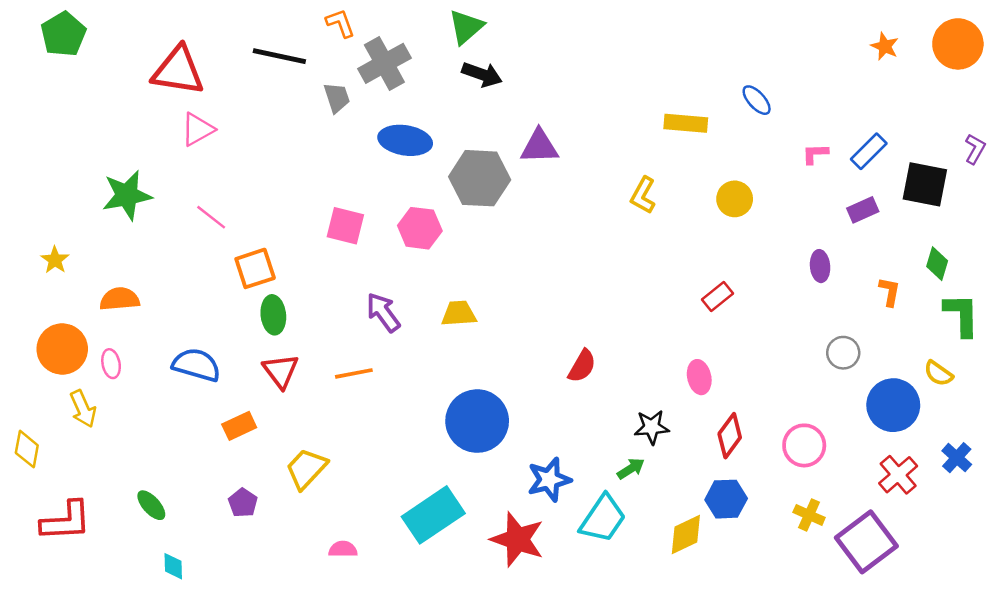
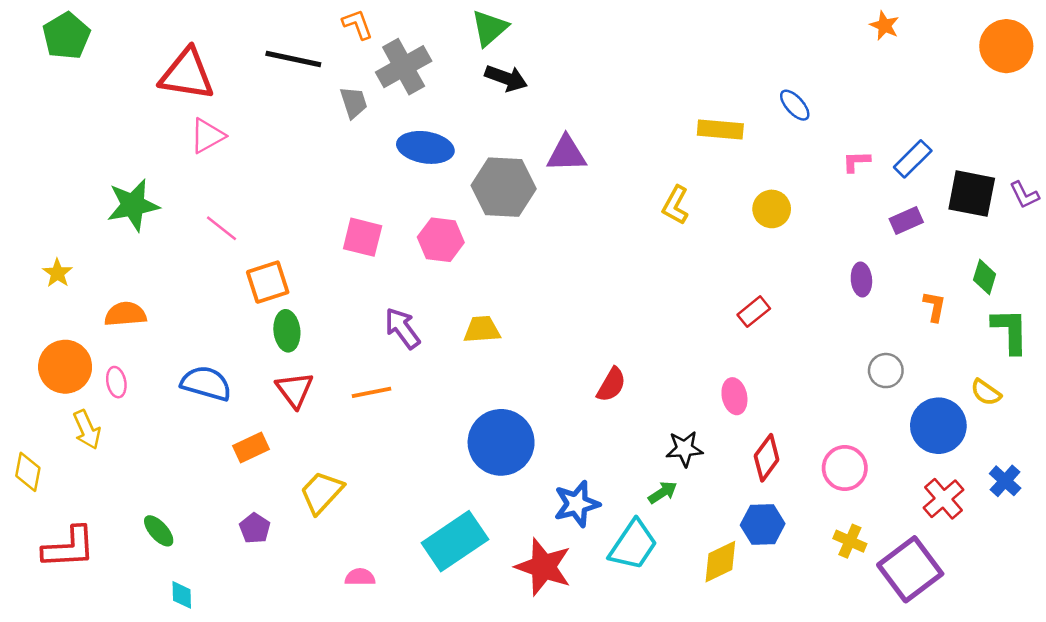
orange star: (885, 46) -> (885, 26), moved
purple L-shape: (975, 149) -> (1024, 195), moved, turned 124

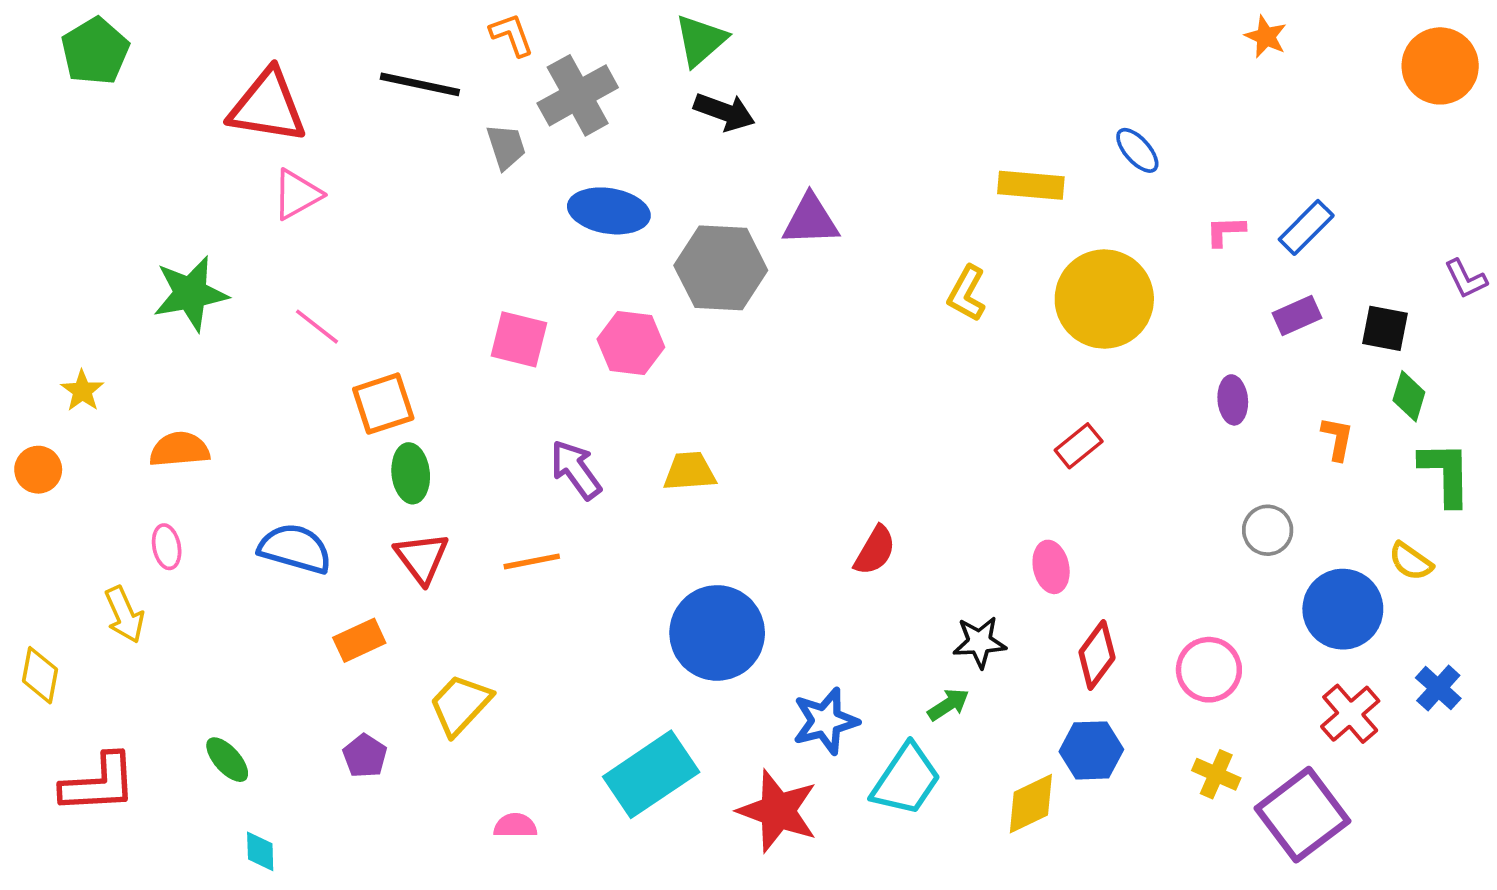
black square: (972, 194) -> (1385, 328), moved, size x0.7
yellow circle: (772, 209) -> (1104, 299), size x1.8
orange circle: (65, 367) -> (38, 470), moved, size x0.6

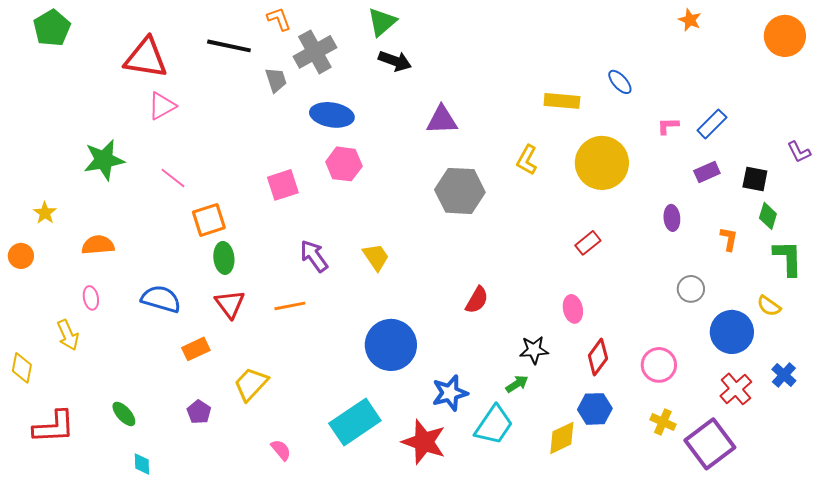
gray hexagon: (721, 268) -> (460, 191), moved
pink square: (519, 339) -> (283, 185), turned -32
pink hexagon: (631, 343) -> (344, 164), moved
yellow trapezoid: (690, 471) -> (376, 257), turned 60
pink semicircle: (515, 826) -> (281, 450), turned 50

